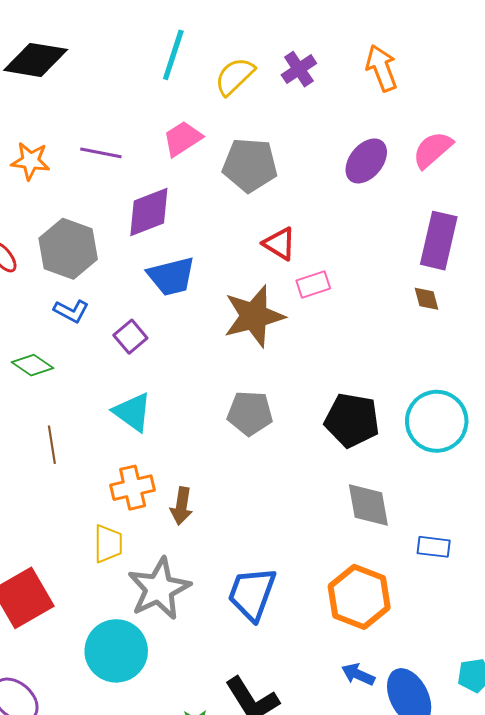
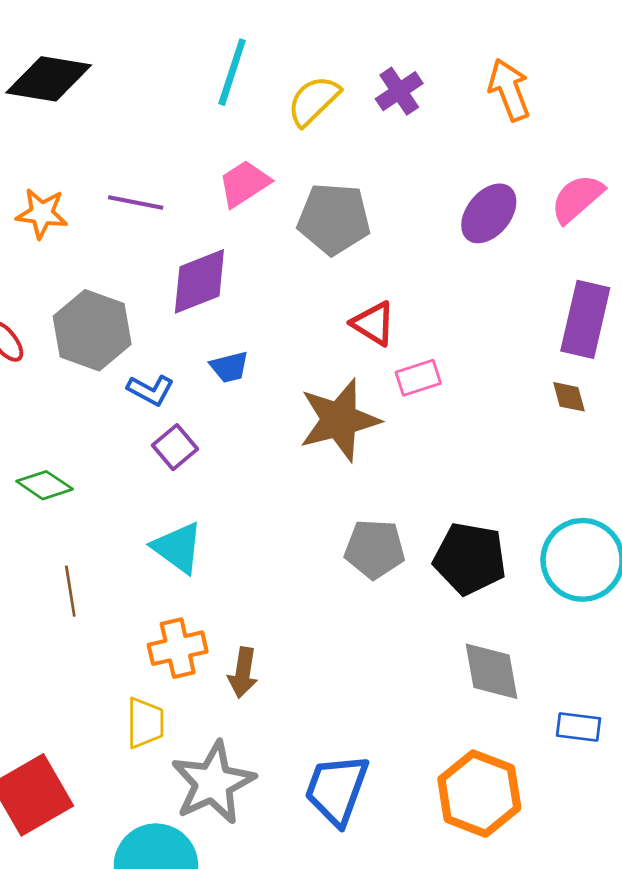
blue trapezoid: (171, 276) -> (229, 367), size x0.6
blue L-shape: (71, 311) -> (151, 390), moved
gray pentagon: (250, 413) -> (375, 549), moved

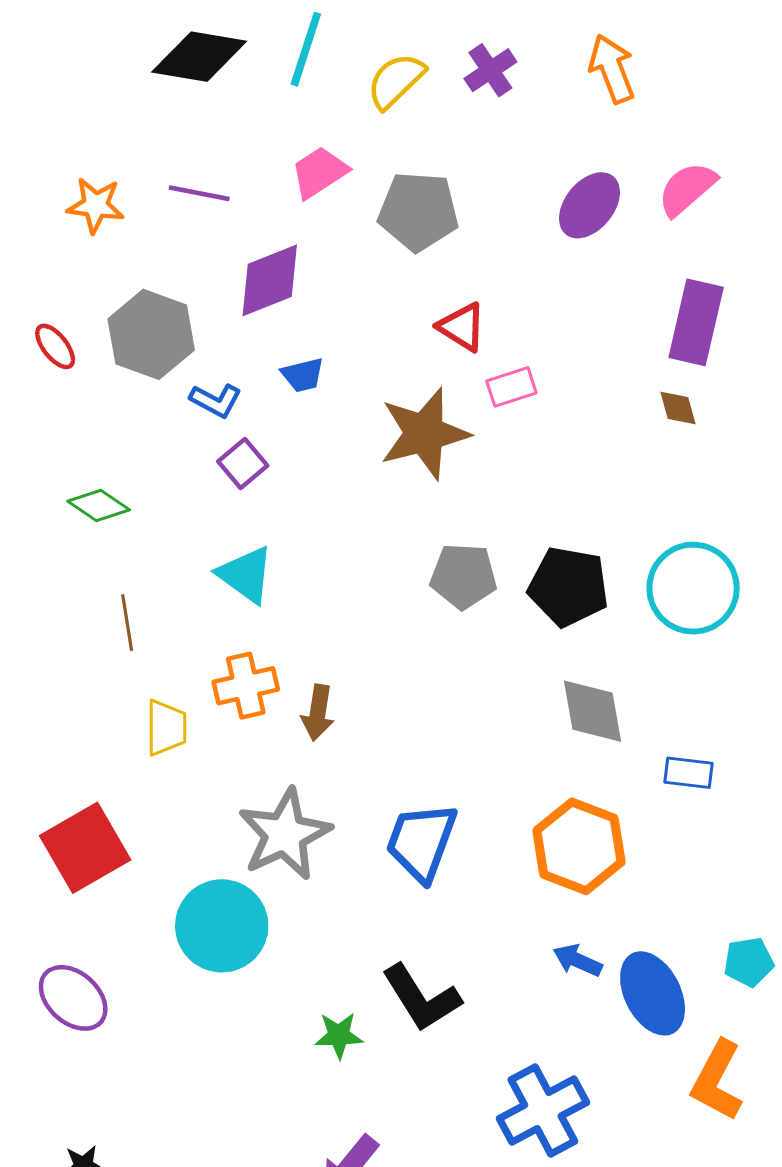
black diamond: (49, 79) -> (199, 57), moved
yellow trapezoid: (145, 723) -> (166, 728), moved

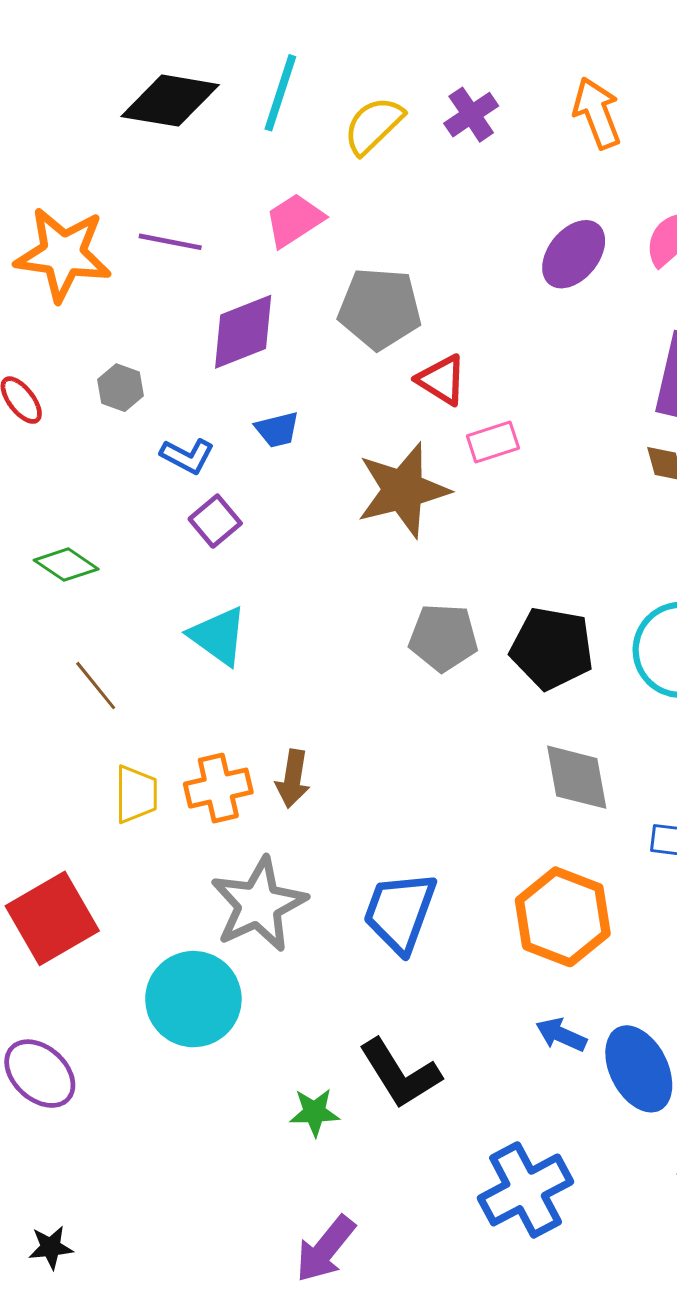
orange star: (96, 205) -> (63, 254), size x1.6
gray pentagon: (418, 211) -> (380, 309), moved
gray hexagon: (151, 334) -> (121, 388), size x0.5
brown line: (127, 623) -> (96, 686), turned -30
orange cross: (246, 686) -> (218, 788), moved

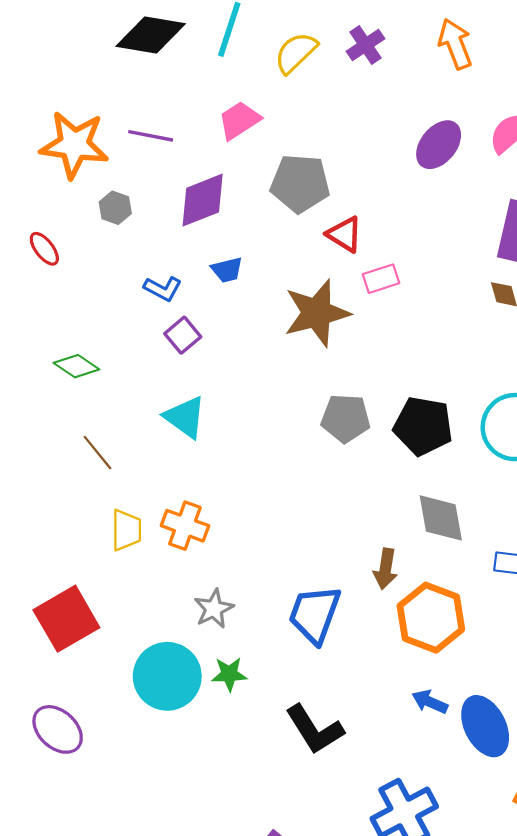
gray hexagon: (121, 388) -> (115, 208), moved
brown arrow: (293, 779) -> (385, 569), moved
orange cross: (218, 788) -> (185, 526), turned 33
gray star: (259, 904) -> (214, 609), size x0.6
green star: (314, 1112) -> (229, 674), moved

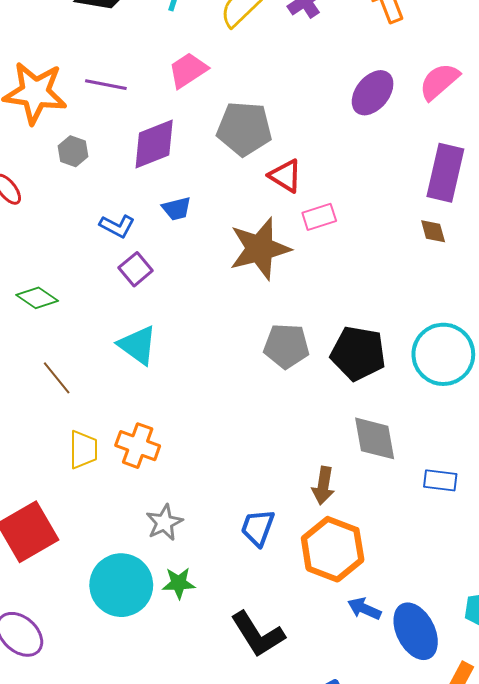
blue trapezoid: (315, 614) -> (258, 528), size x0.7
orange hexagon: (431, 618) -> (333, 549), moved

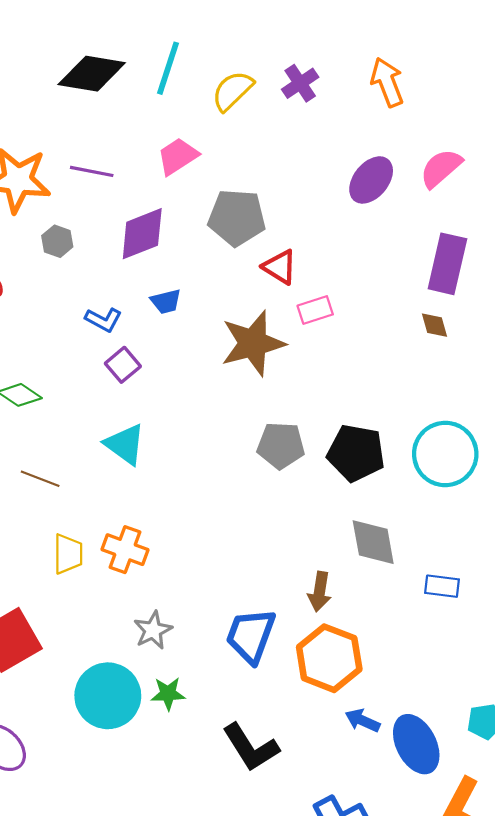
brown line: (57, 378) -> (40, 479), turned -30
blue trapezoid: (258, 528) -> (251, 636), size x1.4

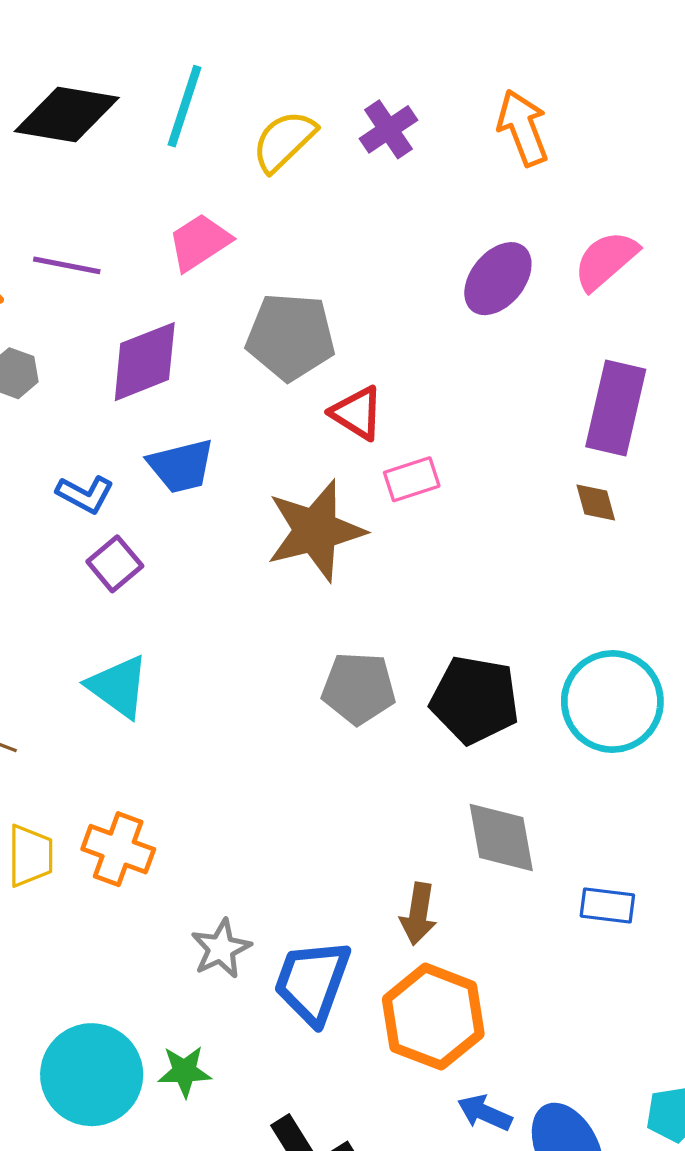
blue trapezoid: (166, 301) -> (181, 466), size x1.4
gray star: (153, 630) -> (221, 949), moved

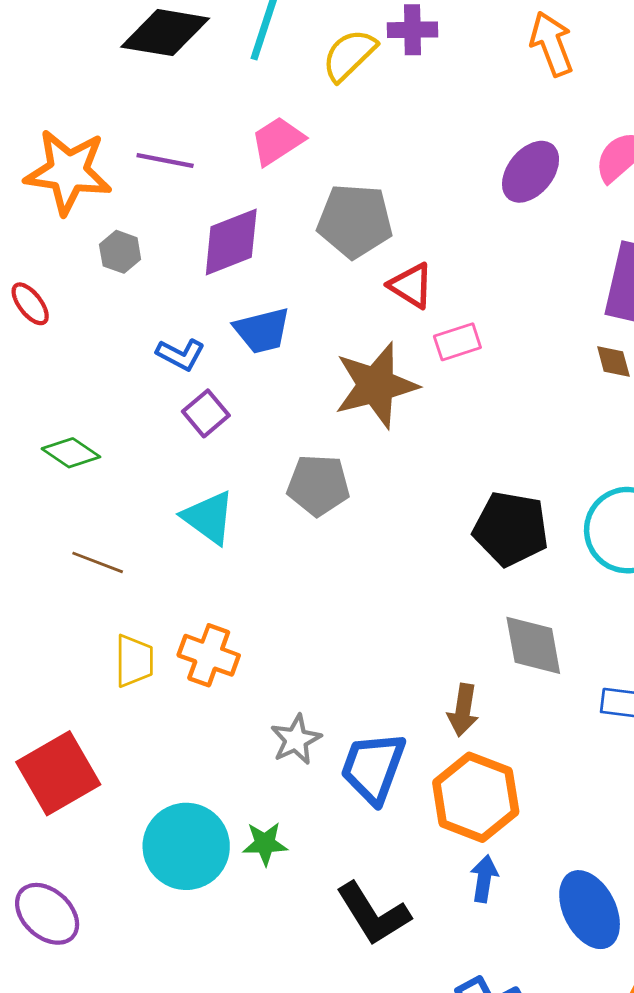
purple cross: (388, 129) -> (412, 30), moved, turned 33
gray pentagon: (359, 688) -> (318, 485), moved
blue arrow: (485, 1113) -> (484, 879), moved, turned 75

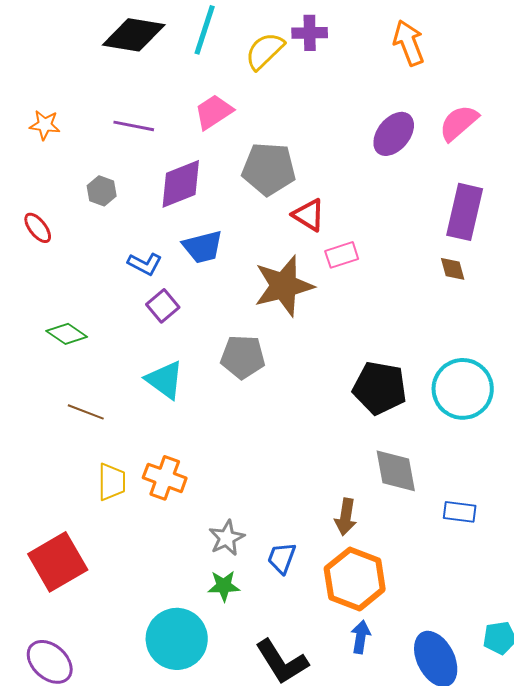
orange star: (68, 172) -> (45, 125), moved, size x0.5
blue trapezoid: (373, 768) -> (282, 558), size x0.6
green star: (265, 844) -> (224, 586), moved
cyan circle: (186, 846) -> (177, 639), moved

